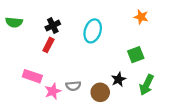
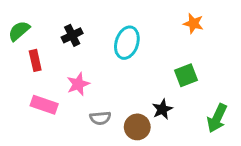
green semicircle: (14, 22) -> (19, 31), turned 133
red rectangle: (48, 45) -> (35, 60), moved, turned -40
green arrow: (147, 85) -> (217, 118), moved
pink star: (53, 91) -> (78, 84), moved

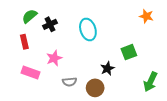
orange star: (193, 23) -> (146, 16), moved
green semicircle: (19, 31) -> (30, 16), moved
cyan ellipse: (127, 43) -> (88, 29), turned -35
black star: (162, 109) -> (107, 68), moved

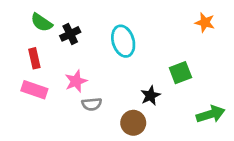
green semicircle: (30, 16) -> (42, 23), turned -105
pink rectangle: (31, 73) -> (34, 90), moved
gray semicircle: (69, 82) -> (92, 104), moved
green arrow: (150, 82) -> (211, 114), turned -132

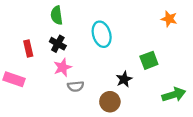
green semicircle: (42, 23) -> (57, 15), moved, turned 48
black cross: (70, 34) -> (58, 44), moved, turned -35
pink rectangle: (34, 90) -> (14, 79), moved

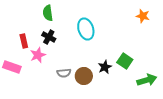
green square: (149, 60) -> (125, 61), moved, turned -35
pink star: (63, 67) -> (38, 55), moved
brown circle: (110, 102) -> (84, 76), moved

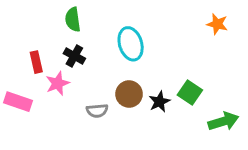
brown circle: (84, 76) -> (129, 94), moved

